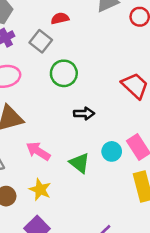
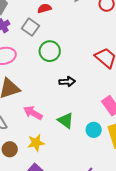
cyan circle: (112, 151) -> (94, 130), moved
yellow star: (40, 190) -> (36, 143), turned -30

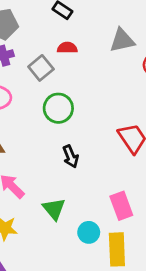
black arrow: (67, 82) -> (71, 156), turned 56

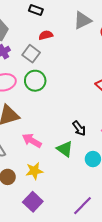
green circle: (58, 108) -> (35, 81), moved
black arrow: (71, 156) -> (79, 128), moved

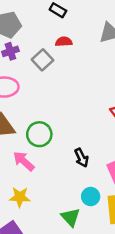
green circle: (35, 81) -> (39, 134), moved
green triangle: (65, 149) -> (70, 217), moved

